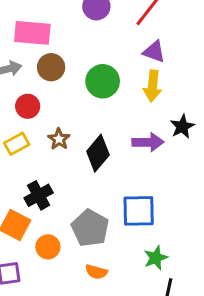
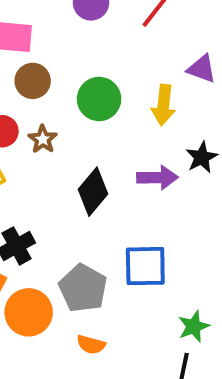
purple triangle: (154, 52) -> (202, 69), moved
brown star: (59, 139) -> (43, 139), moved
orange circle: (48, 247) -> (29, 312), size x1.5
green star: (156, 258) -> (194, 326), moved

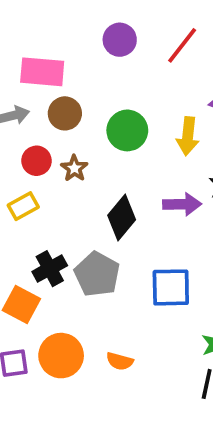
gray pentagon: (83, 288) -> (97, 274), moved
orange circle: (29, 312) -> (61, 356), moved

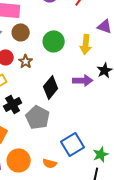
black cross: (50, 269) -> (13, 104), moved
blue square: (171, 287) -> (73, 144), moved, turned -30

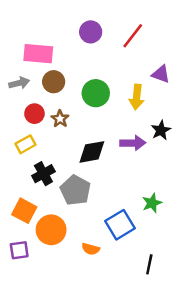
black diamond: (51, 87) -> (92, 152), turned 40
green star: (101, 154) -> (152, 203), moved
orange circle: (19, 160) -> (51, 230), moved

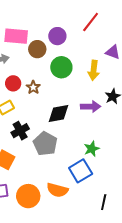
purple circle: (91, 32) -> (57, 36), moved
brown circle: (54, 82) -> (37, 49), moved
green star: (152, 203) -> (92, 149), moved
orange circle: (51, 230) -> (28, 196), moved
orange semicircle: (91, 249) -> (57, 190), size x1.5

